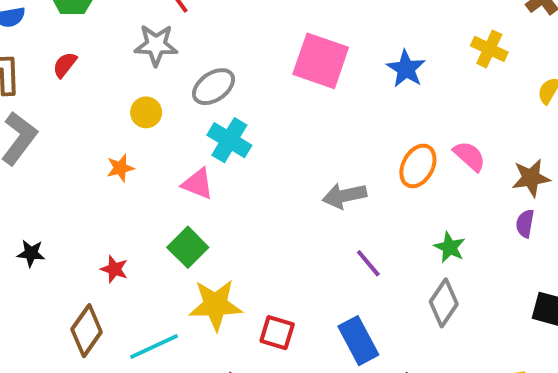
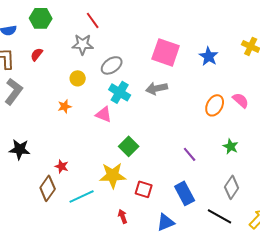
gray arrow: (344, 196) -> (157, 88), moved
green square: (188, 247) -> (129, 146), moved
black star: (31, 253) -> (20, 149), size x1.5
red star: (114, 269) -> (62, 166), moved
gray diamond: (444, 303) -> (232, 187), moved

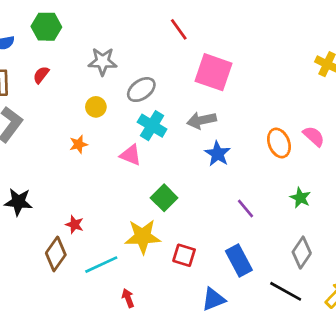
red line: (93, 20) -> (179, 29), moved
blue star: (209, 56) -> (218, 154), moved
orange ellipse: (215, 105) -> (279, 143), turned -50
red arrow: (123, 216) -> (128, 298), moved

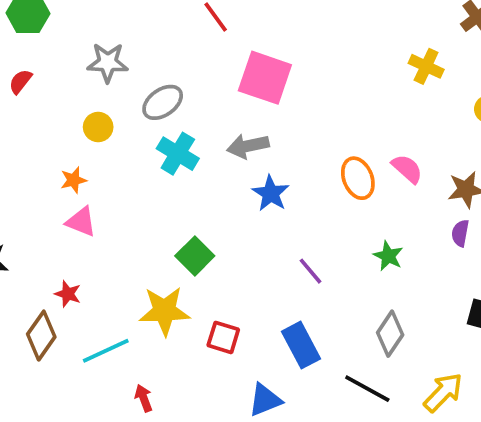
pink triangle: (131, 155) -> (81, 222), moved

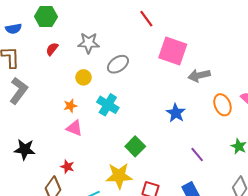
red semicircle: (20, 82) -> (52, 49), moved
gray arrow: (248, 146) -> (199, 75), moved
cyan cross: (178, 154) -> (108, 105), moved

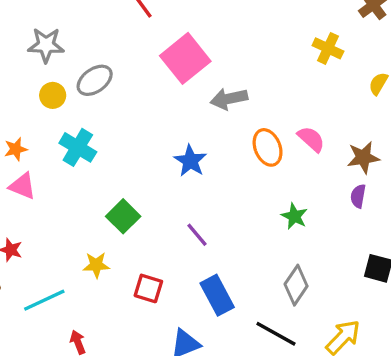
pink square: (173, 51) -> (185, 58), turned 32
yellow circle: (83, 77) -> (53, 95), moved
purple line: (197, 155) -> (197, 235), moved
yellow star: (119, 176) -> (96, 265), size x0.6

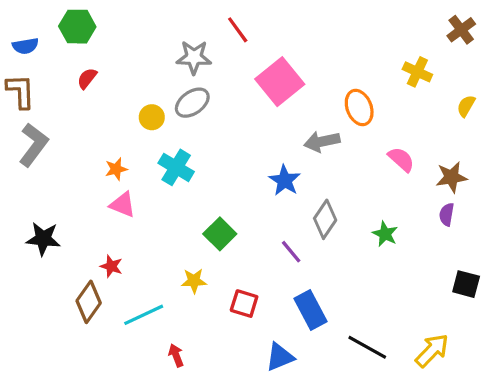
gray star: (46, 45) -> (194, 57), moved
gray arrow: (229, 99) -> (322, 142), moved
orange ellipse: (268, 147) -> (359, 108), moved
gray diamond: (296, 285) -> (325, 219), moved

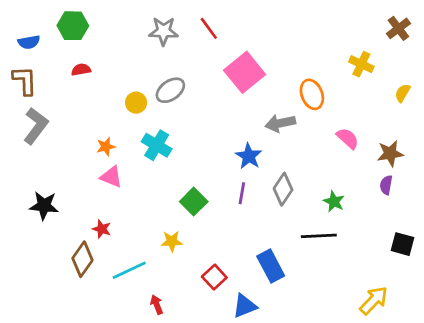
gray star: (194, 57) -> (164, 31), moved
red semicircle: (87, 78) -> (81, 70), turned 42
purple line: (291, 252) -> (242, 193), moved, turned 50
red square: (244, 304) -> (214, 277), moved, turned 30
black line: (367, 347) -> (319, 236), moved, turned -32

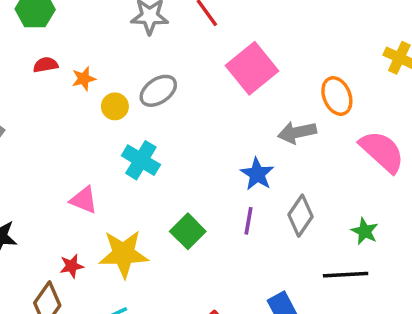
pink semicircle: (348, 138) -> (382, 151), size x1.6
orange star: (106, 147) -> (84, 79), moved
red star: (102, 229) -> (72, 266), turned -30
yellow star: (172, 241) -> (124, 254), moved, size x1.8

